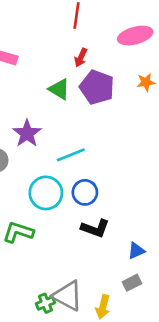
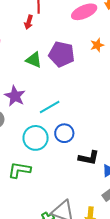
red arrow: (81, 58) -> (29, 22), moved
black L-shape: (95, 228) -> (89, 158), moved

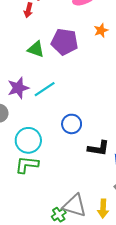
purple star: (15, 96) -> (18, 88), turned 30
cyan line: (50, 107) -> (45, 89), moved
cyan circle: (36, 138) -> (28, 140), moved

